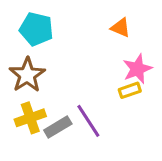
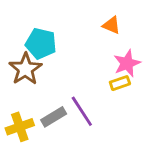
cyan pentagon: (36, 29) -> (41, 44), moved
yellow cross: (30, 118) -> (20, 127), moved

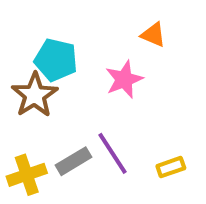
pink star: (127, 63) -> (124, 79), moved
yellow rectangle: (120, 83) -> (171, 167), moved

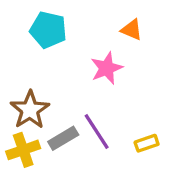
cyan pentagon: (56, 60) -> (48, 30), moved
brown star: (35, 95) -> (30, 110), moved

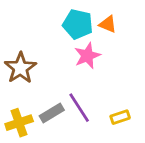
cyan pentagon: (48, 30) -> (78, 24), moved
brown star: (30, 110) -> (20, 68), moved

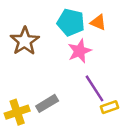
brown star: (20, 68) -> (25, 41), moved
purple line: (79, 108) -> (94, 88), moved

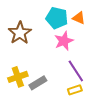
yellow rectangle: (109, 107) -> (75, 90), moved
yellow cross: (17, 112) -> (18, 77), moved

